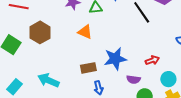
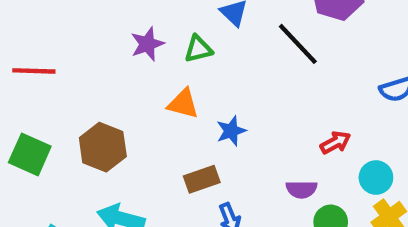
brown hexagon: (40, 32) -> (103, 147), moved
blue star: (115, 59) -> (231, 131), moved, size x0.6

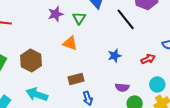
green triangle: (198, 49) -> (79, 18), turned -48
blue star: (231, 131) -> (114, 56), moved
red arrow: (335, 143) -> (148, 59), moved

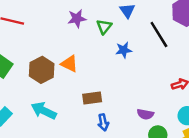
orange triangle: (70, 43) -> (69, 64), moved
blue star: (114, 56) -> (124, 50), moved

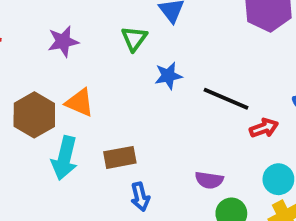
purple star: (77, 18) -> (63, 41), moved
black line: (159, 34) -> (226, 99), moved, turned -32
cyan arrow: (44, 111) -> (65, 158), moved, turned -100

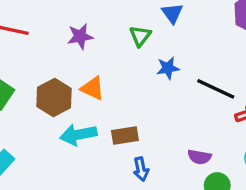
cyan arrow: (65, 158) -> (78, 135), turned 64

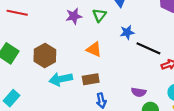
purple star: (80, 36) -> (74, 16), moved
blue star: (168, 68) -> (127, 32), moved
orange triangle: (93, 88) -> (94, 49), moved

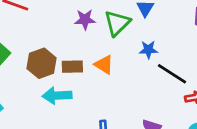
green triangle: (99, 15) -> (117, 23), size x1.5
brown rectangle: (91, 79) -> (72, 67), moved

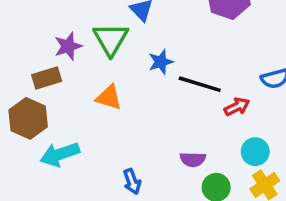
brown rectangle: (72, 67) -> (47, 78), moved

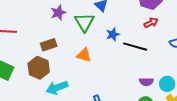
purple star: (68, 46) -> (58, 13), moved
red arrow: (237, 107) -> (151, 23), moved
purple semicircle: (193, 159) -> (146, 82), moved

